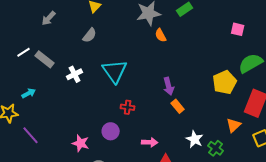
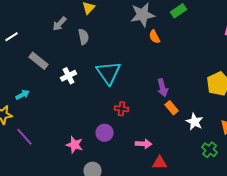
gray arrow: (49, 18) -> (60, 24), moved
gray semicircle: (90, 35) -> (84, 37), turned -49
white line: (24, 52) -> (12, 37), moved
white star: (195, 139) -> (195, 122), moved

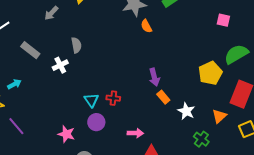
gray semicircle: (84, 37) -> (76, 45), moved
cyan triangle: (109, 73) -> (91, 100), moved, size x0.6

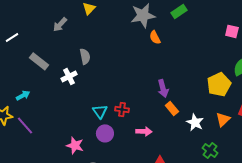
orange triangle: (219, 116) -> (223, 119), moved
purple line: (16, 126) -> (25, 125), moved
pink arrow: (135, 133) -> (144, 131), moved

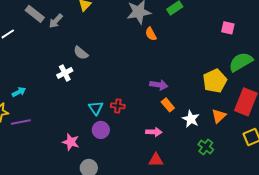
gray semicircle: (85, 56) -> (81, 53), turned 140
gray rectangle: (39, 61) -> (35, 14), moved
purple arrow: (163, 88) -> (159, 85), turned -66
purple line: (25, 125) -> (21, 122), turned -60
pink arrow: (144, 131) -> (154, 132), moved

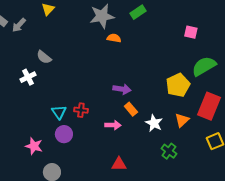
orange semicircle: (151, 34) -> (114, 38), turned 128
pink arrow: (154, 132) -> (113, 125), moved

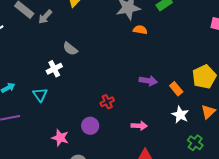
orange rectangle: (131, 109) -> (176, 89), moved
red cross: (81, 110) -> (107, 102), turned -32
cyan triangle: (59, 112) -> (40, 95), moved
pink arrow: (113, 125) -> (139, 126), moved

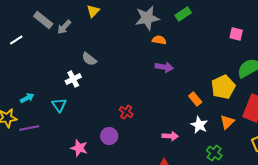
purple arrow: (148, 81) -> (164, 67), moved
red cross: (107, 102) -> (126, 112), turned -32
pink arrow: (139, 126) -> (170, 136), moved

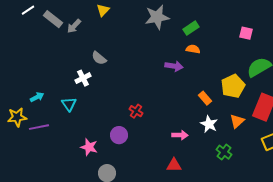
green rectangle: (183, 14) -> (191, 28), moved
white line: (16, 40) -> (28, 10), moved
orange semicircle: (159, 40) -> (193, 49), moved

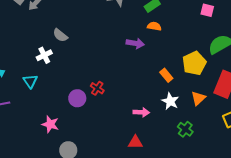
purple circle: (119, 135) -> (77, 98), moved

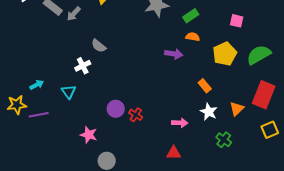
pink square: (207, 10) -> (237, 21), moved
yellow pentagon: (194, 63) -> (225, 54), moved
red cross: (97, 88) -> (136, 115), moved

